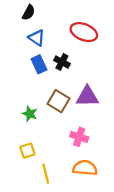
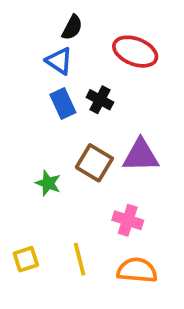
black semicircle: (29, 13) -> (72, 27), moved
yellow square: (27, 151) -> (26, 259), moved
yellow line: (46, 174) -> (80, 259), moved

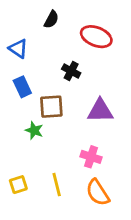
blue triangle: (59, 61) -> (18, 49), moved
blue rectangle: (63, 103) -> (22, 87), moved
brown square: (94, 163) -> (51, 107), moved, turned -35
orange semicircle: (137, 270) -> (98, 193), turned -128

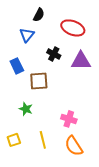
blue triangle: (18, 49) -> (27, 35), moved, turned 35
purple triangle: (100, 111) -> (81, 61), moved
green star: (34, 130) -> (26, 109), moved

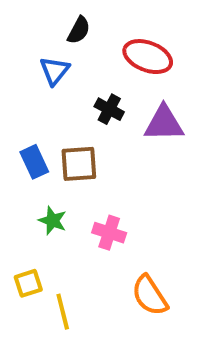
blue rectangle: (17, 66) -> (34, 162), moved
pink cross: (69, 119) -> (109, 233), moved
yellow line: (43, 140) -> (63, 312), moved

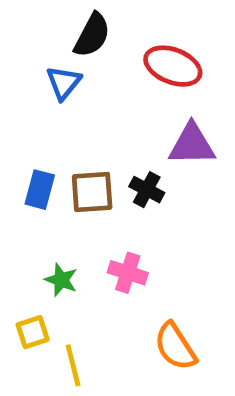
black semicircle: (79, 30) -> (92, 35), size x1.4
black cross: (109, 109) -> (147, 190), moved
blue rectangle: (34, 162) -> (40, 190), turned 40
green star: (53, 221) -> (61, 280), moved

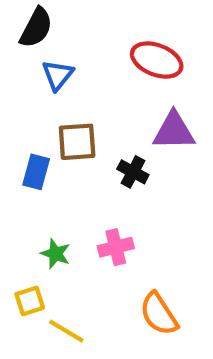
black semicircle: (92, 35) -> (36, 28), moved
brown square: (92, 192) -> (77, 142), moved
pink cross: (128, 273) -> (116, 247), turned -32
yellow line: (73, 365) -> (66, 331), turned -45

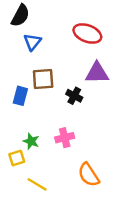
yellow square: (30, 301) -> (17, 158), moved

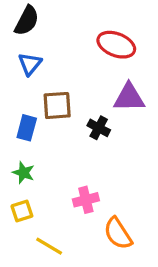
blue triangle: (32, 42) -> (30, 64), moved
pink cross: (65, 138) -> (86, 200), moved
green star: (31, 141) -> (24, 173), moved

